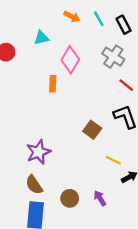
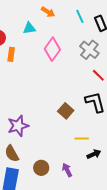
orange arrow: (72, 17) -> (48, 12), moved
orange rectangle: (53, 84) -> (11, 54), moved
yellow line: (113, 160) -> (82, 139), turned -32

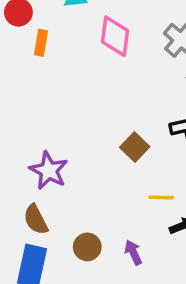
pink diamond: (52, 49) -> (115, 36), turned -30
purple star: (18, 126) -> (49, 170), turned -30

